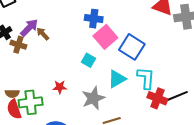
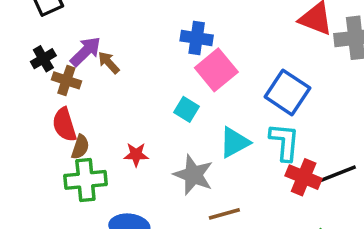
blue square: (132, 47) -> (287, 92), moved
brown semicircle: (12, 93) -> (80, 147), moved, turned -72
gray star: (93, 98) -> (193, 175), turned -30
red semicircle: (14, 109) -> (64, 125), moved

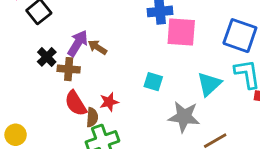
pink square: (216, 70) -> (181, 32), turned -32
cyan square: (186, 109) -> (153, 82), moved
red star: (136, 155) -> (109, 102), moved

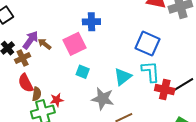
pink square: (181, 32) -> (75, 44), moved, turned -35
brown cross: (69, 69) -> (23, 58), turned -35
red star: (109, 102) -> (57, 100), moved

